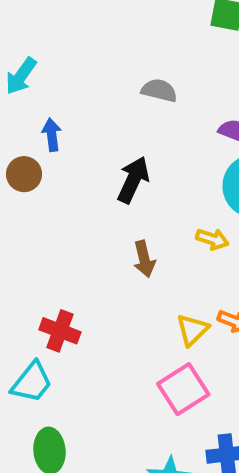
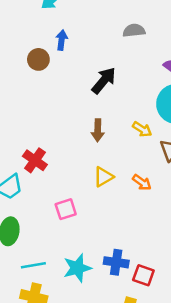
gray semicircle: (159, 90) -> (134, 30), turned -35
yellow triangle: (192, 330) -> (103, 177), moved
pink square: (183, 389) -> (66, 209), moved, size x0.7

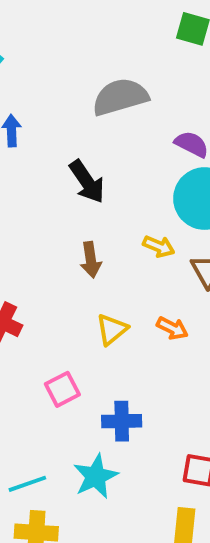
gray semicircle: (134, 30) -> (120, 97), size x1.6
black arrow: (104, 81) -> (87, 182), turned 116
blue cross: (116, 262) -> (122, 421), moved

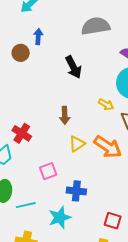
brown arrow: (91, 260) -> (65, 115), moved
orange arrow: (172, 328) -> (108, 147), size x1.8
cyan line: (27, 484) -> (26, 205), moved

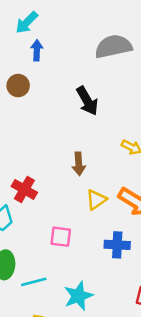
blue arrow: (38, 37) -> (37, 50), moved
pink square: (48, 171) -> (61, 237), turned 30
blue cross: (76, 191) -> (117, 245), moved

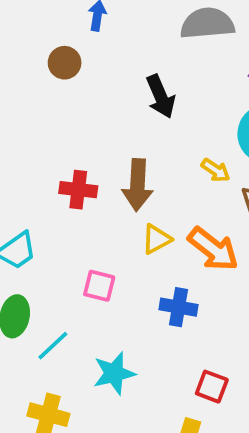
brown arrow: (79, 164) -> (138, 185), size x1.5
red cross: (24, 189) -> (78, 190), moved, turned -30
cyan line: (34, 282) -> (53, 346), turned -35

